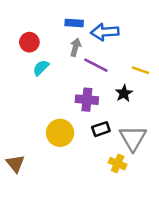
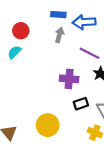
purple line: (96, 65) -> (89, 53), moved
cyan semicircle: (41, 68) -> (14, 52), moved
yellow circle: (60, 133) -> (48, 125), moved

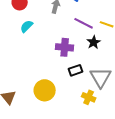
cyan semicircle: (14, 52) -> (27, 26), moved

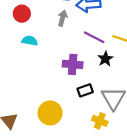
cyan semicircle: (27, 26) -> (30, 41), turned 56

